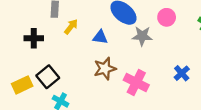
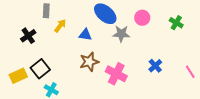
black cross: (34, 38) -> (28, 36), turned -35

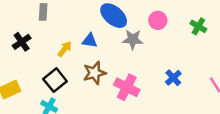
yellow arrow: (60, 26) -> (65, 49), moved
black square: (40, 69) -> (55, 80), moved

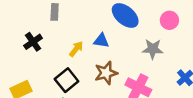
gray star: (133, 39) -> (153, 49), moved

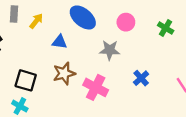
yellow arrow: (76, 49) -> (36, 21), moved
black square: (67, 80) -> (26, 80), turned -35

